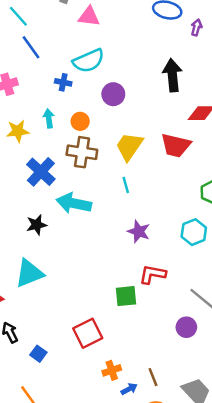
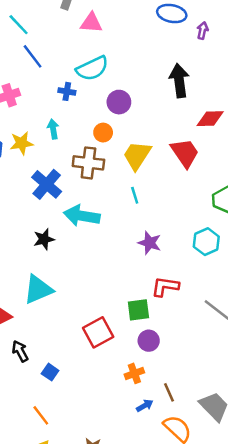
orange circle: (80, 121) -> (103, 133), moved
red trapezoid: (176, 145) -> (185, 153), turned -136
purple circle: (186, 327) -> (149, 341), moved
red square: (88, 333) -> (98, 332), moved
orange cross: (112, 370) -> (134, 373), moved

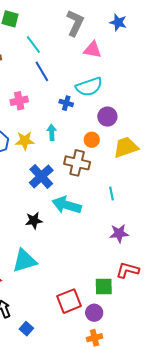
yellow trapezoid: (137, 155) -> (126, 147), moved, turned 32
purple star: (150, 243) -> (119, 233), turned -30
purple circle: (149, 341) -> (94, 313), moved

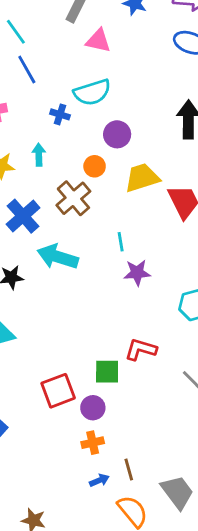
brown cross: (77, 163) -> (73, 198), turned 35
purple star: (119, 233) -> (137, 273), moved

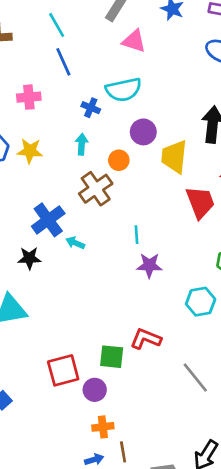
cyan arrow: (39, 155) -> (82, 144), moved
yellow trapezoid: (142, 178) -> (174, 157), moved, turned -72
blue cross: (23, 216) -> (48, 220), moved
cyan arrow: (58, 257) -> (75, 243), size x0.5
orange cross: (93, 443) -> (103, 427), moved

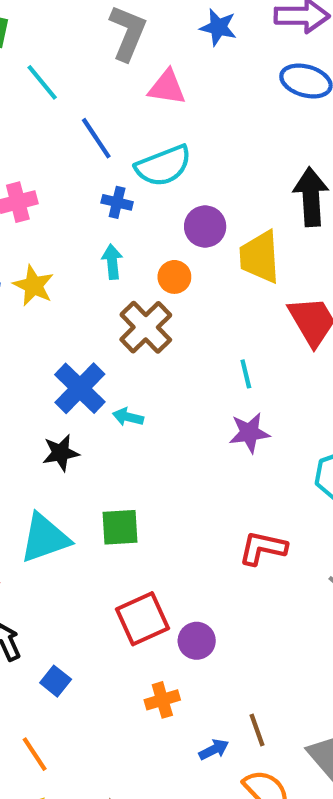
blue line: (63, 62) -> (96, 138), moved
yellow star: (30, 151) -> (33, 286), turned 30
cyan line: (137, 235) -> (246, 374), moved
green square: (112, 357) -> (120, 527), moved
orange cross: (103, 427) -> (162, 700), moved

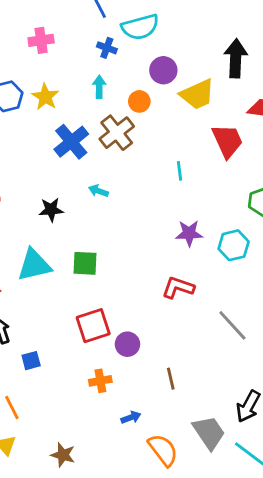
yellow trapezoid: (260, 257) -> (197, 94), turned -117
blue cross: (80, 388) -> (71, 142), moved
purple star: (249, 433) -> (189, 233), moved
blue square: (56, 681) -> (31, 361), turned 30
brown line: (257, 730) -> (171, 379), moved

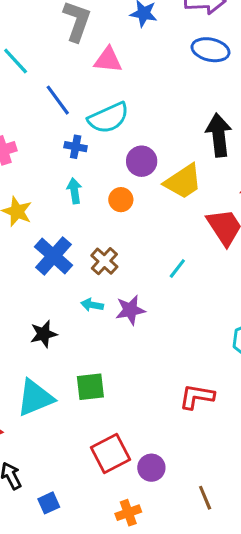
brown cross: (117, 133) -> (104, 261), moved, size x0.7
cyan line: (180, 171) -> (177, 269), turned 54
purple star: (189, 233) -> (130, 310), moved

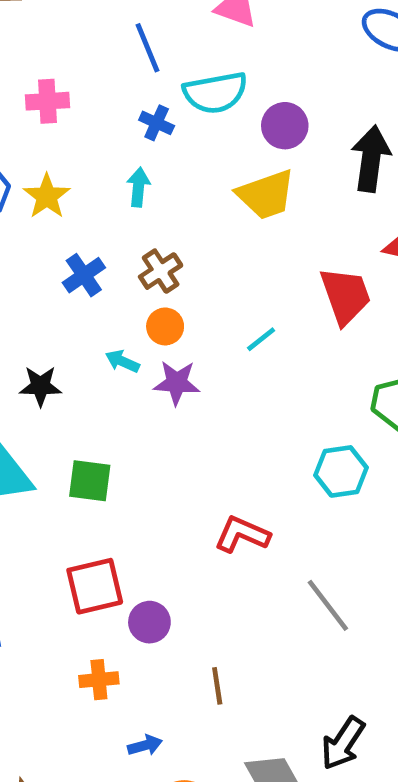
purple circle: (142, 161) -> (285, 126), moved
yellow trapezoid: (183, 182) -> (266, 195), moved
orange circle: (121, 200) -> (165, 326), moved
blue cross: (54, 256) -> (84, 275), size x0.7
brown cross: (104, 261) -> (161, 271), moved

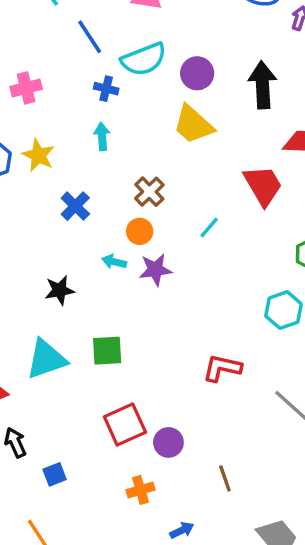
yellow trapezoid: (266, 195) -> (193, 125), turned 72
brown cross: (161, 271) -> (149, 192), moved

